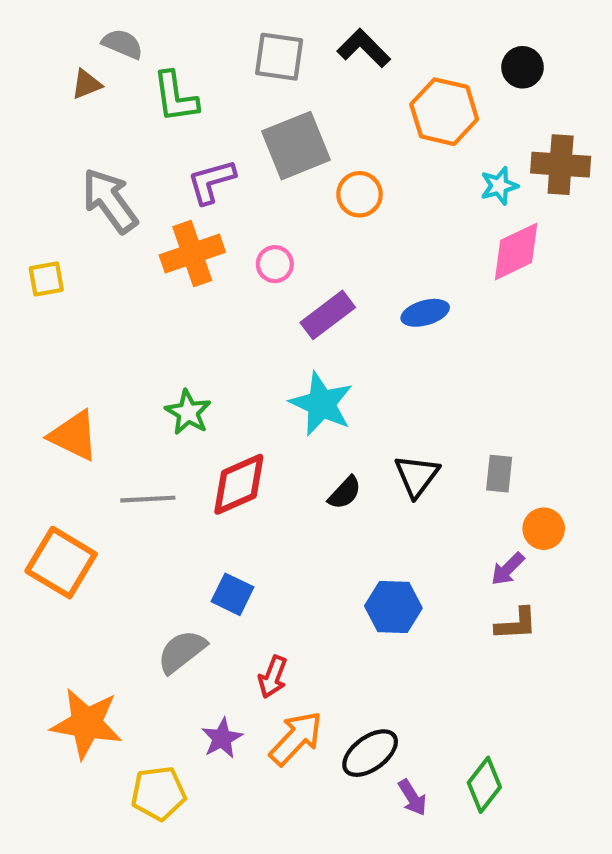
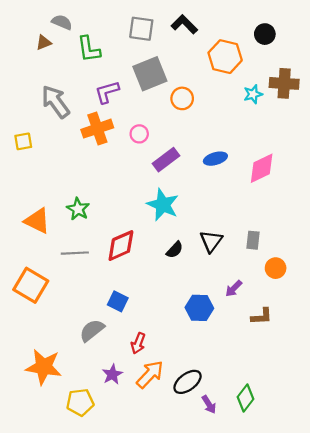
pink diamond: (516, 251) -> (262, 168), moved
green star: (188, 412) -> (78, 209), moved
purple arrow: (508, 569) -> (234, 288), moved

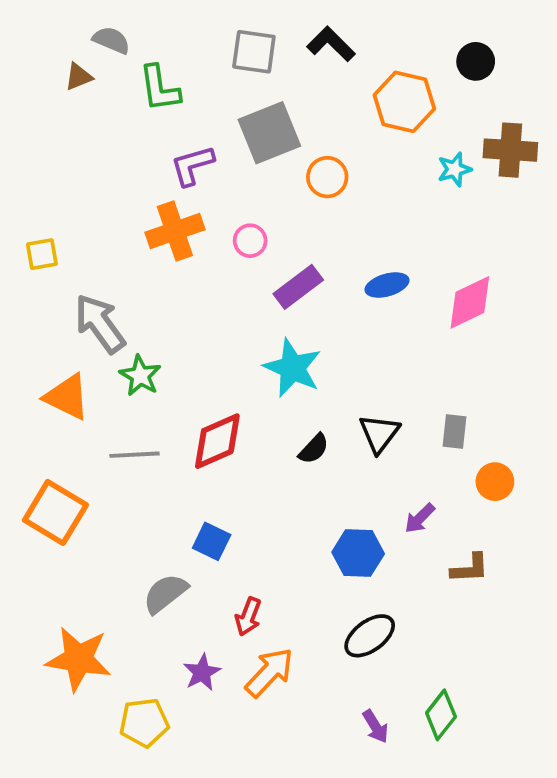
gray arrow: (55, 102) -> (100, 324), moved
black ellipse: (188, 382) -> (370, 636), moved

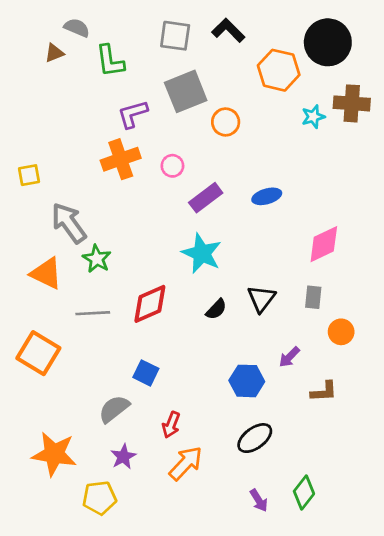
black circle: (476, 61) -> (328, 42), size x1.8
pink diamond: (470, 302) -> (324, 244), moved
purple star: (202, 672) -> (123, 457), moved

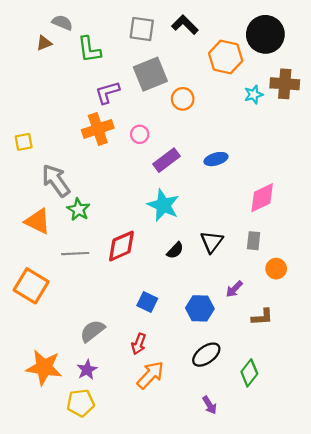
blue square: (146, 373) -> (147, 302), moved
purple star: (123, 457) -> (87, 370), moved
green diamond: (304, 492) -> (249, 373), moved

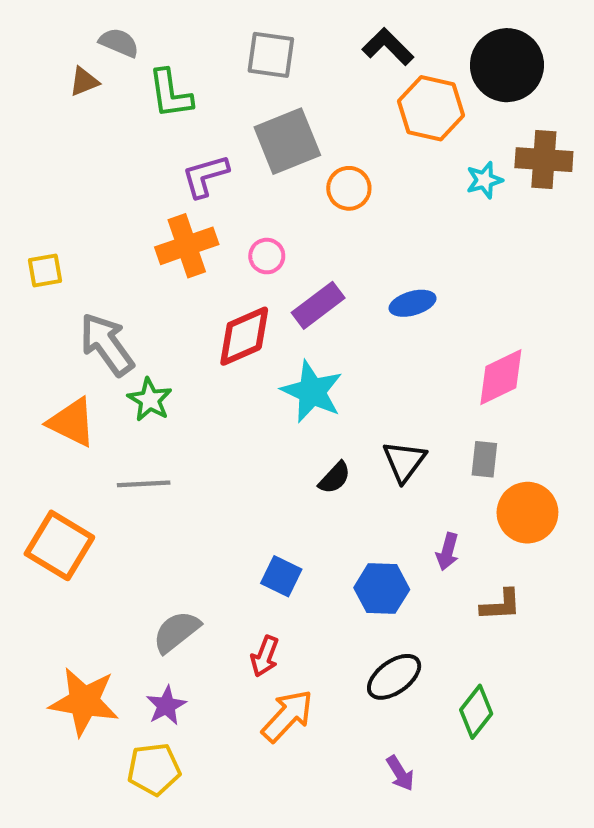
black L-shape: (185, 25) -> (388, 47), moved
red diamond: (121, 246) -> (244, 336), moved
orange circle: (276, 269) -> (527, 513), size x1.5
purple arrow: (234, 289) -> (447, 552), turned -30

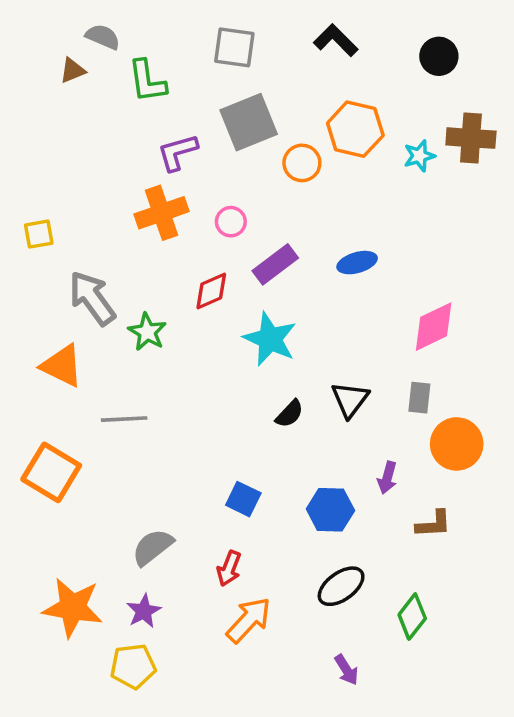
black circle: (507, 65) -> (439, 56), size x0.6
orange hexagon: (431, 108) -> (355, 129), moved
red diamond: (244, 336) -> (211, 291), size x0.7
green star: (150, 400) -> (147, 332), moved

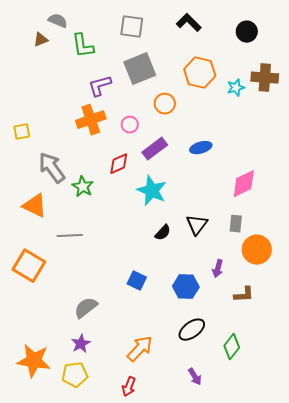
orange circle: (302, 163) -> (165, 104), moved
red arrow: (229, 568) -> (129, 387), moved
orange star: (73, 608) -> (34, 361), moved

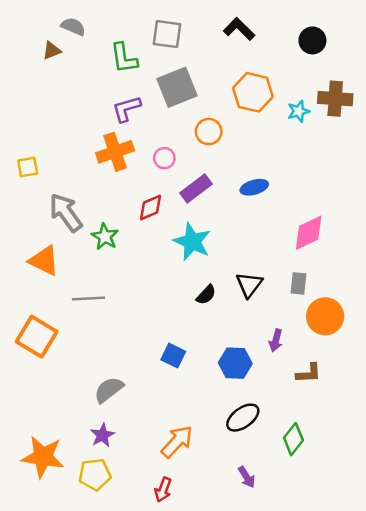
green L-shape: (83, 46) -> (124, 58), moved

